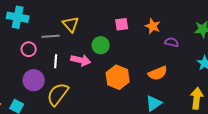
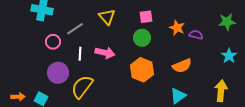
yellow triangle: (71, 24) -> (107, 17), moved
orange star: (153, 26) -> (177, 28), moved
gray line: (51, 36) -> (75, 29), turned -30
green circle: (101, 45) -> (142, 38), moved

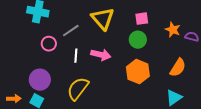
yellow triangle: (107, 17) -> (103, 19), size x1.4
orange semicircle: (182, 66) -> (178, 68), turned -36
purple circle: (58, 73) -> (40, 80), moved

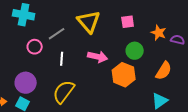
green circle: (138, 40) -> (135, 51), moved
pink arrow: (101, 55) -> (98, 57), moved

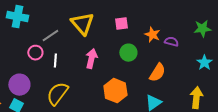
pink circle: (35, 47) -> (35, 53), moved
pink arrow: (98, 57) -> (91, 59), turned -90
orange hexagon: (124, 75) -> (115, 91), moved

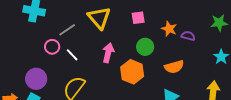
white line: (55, 61) -> (72, 55), turned -48
orange semicircle: (157, 73) -> (174, 67), turned 42
orange hexagon: (115, 91) -> (132, 72), moved

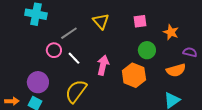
yellow triangle: (99, 18) -> (101, 21), size x0.7
purple semicircle: (188, 36) -> (190, 52), moved
pink arrow: (108, 53) -> (103, 65), moved

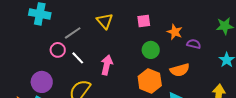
purple semicircle: (190, 52) -> (194, 44), moved
orange hexagon: (134, 75) -> (150, 81), moved

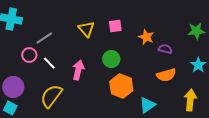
yellow triangle: (105, 21) -> (86, 29), moved
green circle: (151, 50) -> (111, 59), moved
orange semicircle: (180, 70) -> (166, 75), moved

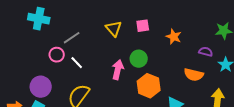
purple semicircle: (165, 49) -> (206, 52), moved
pink arrow: (78, 70) -> (118, 70), moved
orange semicircle: (166, 75) -> (194, 75), turned 30

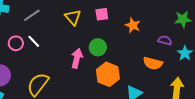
gray line: (72, 38) -> (32, 15), moved
white line: (77, 63) -> (34, 41), moved

